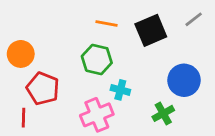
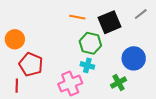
green hexagon: (97, 59) -> (90, 43), moved

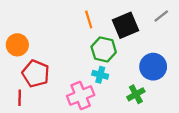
orange line: (77, 17) -> (89, 19), turned 63

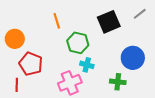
orange line: (89, 19) -> (57, 21), moved
green hexagon: (104, 49) -> (78, 43), moved
green cross: (136, 94) -> (118, 82), turned 35

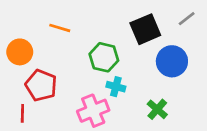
orange line: (57, 21) -> (60, 28), moved, turned -56
blue circle: (133, 58) -> (172, 61), moved
green cross: (118, 82) -> (157, 109), turned 35

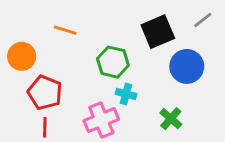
red line: (22, 113) -> (45, 127), moved

